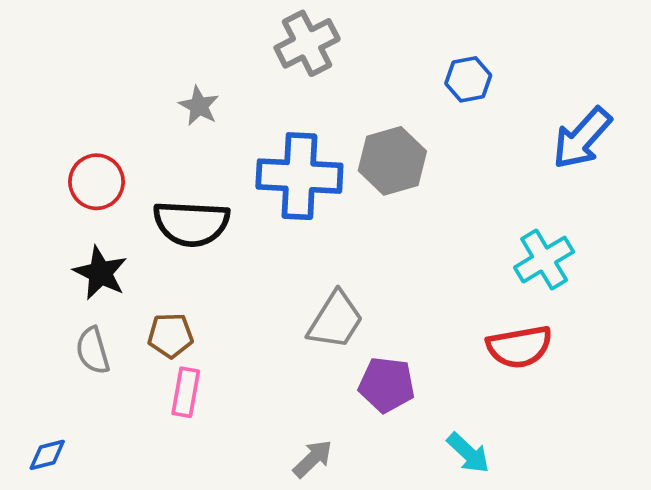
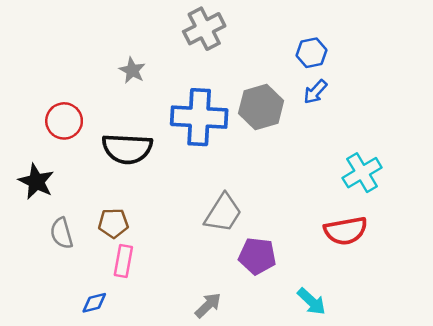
blue arrow: (582, 138) -> (315, 92), moved, size x0.6
black star: (100, 273) -> (36, 182), moved
blue diamond: (47, 455) -> (94, 303), moved

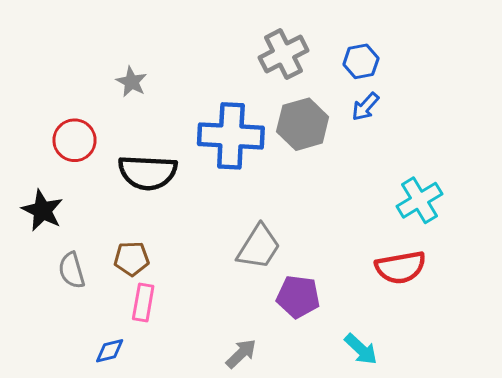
gray cross: (204, 29) -> (284, 54), moved
gray star: (132, 70) -> (132, 82), moved

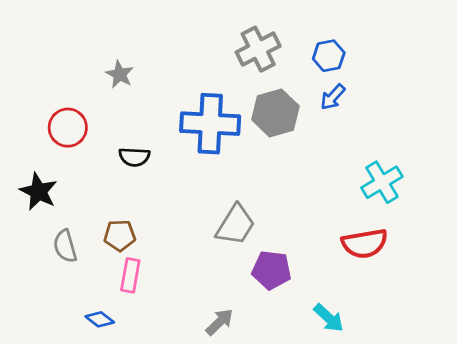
black semicircle: (148, 172) -> (134, 157), size x0.6
blue diamond: (110, 351) -> (100, 319), turned 52

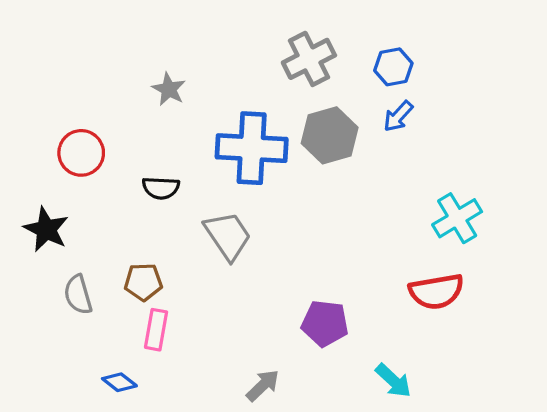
gray star: (120, 74) -> (169, 89), moved
gray trapezoid: (236, 225) -> (228, 236), moved, turned -66

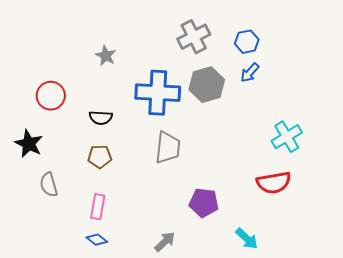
gray trapezoid: (228, 236) -> (168, 148), moved, turned 40
brown pentagon: (143, 282) -> (100, 157), moved
blue diamond: (119, 382) -> (97, 240), moved

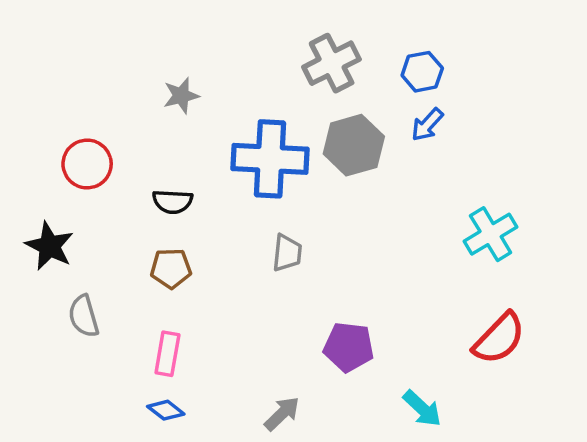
gray star: (106, 56) -> (181, 96), turned 30
gray trapezoid: (168, 148) -> (287, 253), size x0.7
red semicircle: (274, 183) -> (499, 338), moved, turned -36

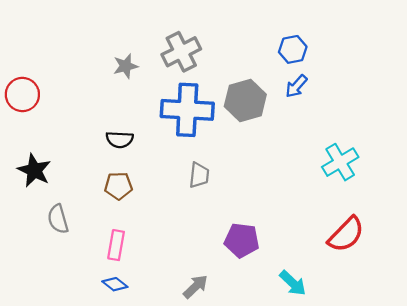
gray cross: (332, 63) -> (181, 52), moved
red circle: (87, 164) -> (22, 94), moved

